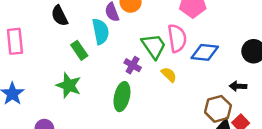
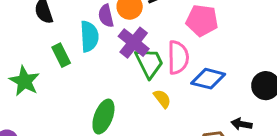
purple cross: (133, 65) -> (134, 43), moved, size x1.5
green star: (69, 85) -> (24, 81), moved

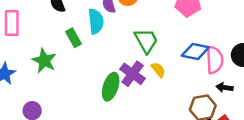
purple cross: (134, 43) -> (133, 74), moved
pink semicircle: (178, 57) -> (215, 60), moved

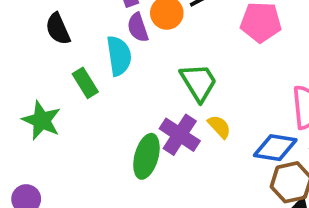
blue diamond: (195, 52) -> (275, 148), moved

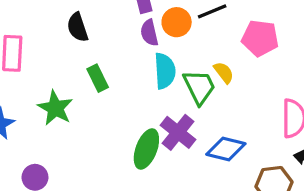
cyan semicircle: (119, 56) -> (165, 71), moved
yellow semicircle: (219, 127) -> (224, 73), moved
blue diamond: (275, 148) -> (226, 149), moved

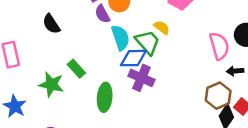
green rectangle: (98, 78) -> (76, 69), moved
green ellipse: (146, 149) -> (105, 97), moved
blue diamond: (226, 149) -> (133, 58), moved

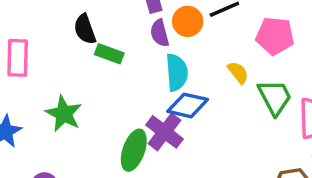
green trapezoid: (148, 42) -> (275, 97), moved
green rectangle: (76, 69) -> (109, 54), moved, turned -42
purple cross: (141, 78) -> (164, 132), moved

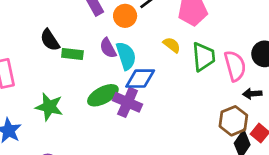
purple semicircle: (160, 33) -> (108, 48), moved
green trapezoid: (275, 97) -> (204, 57), turned 36
green ellipse: (134, 150) -> (103, 95), moved, turned 56

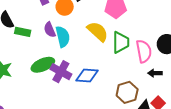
yellow semicircle: (172, 45) -> (98, 31), size x1.6
blue diamond: (140, 79) -> (87, 76), moved
brown hexagon: (233, 121) -> (127, 92), moved

